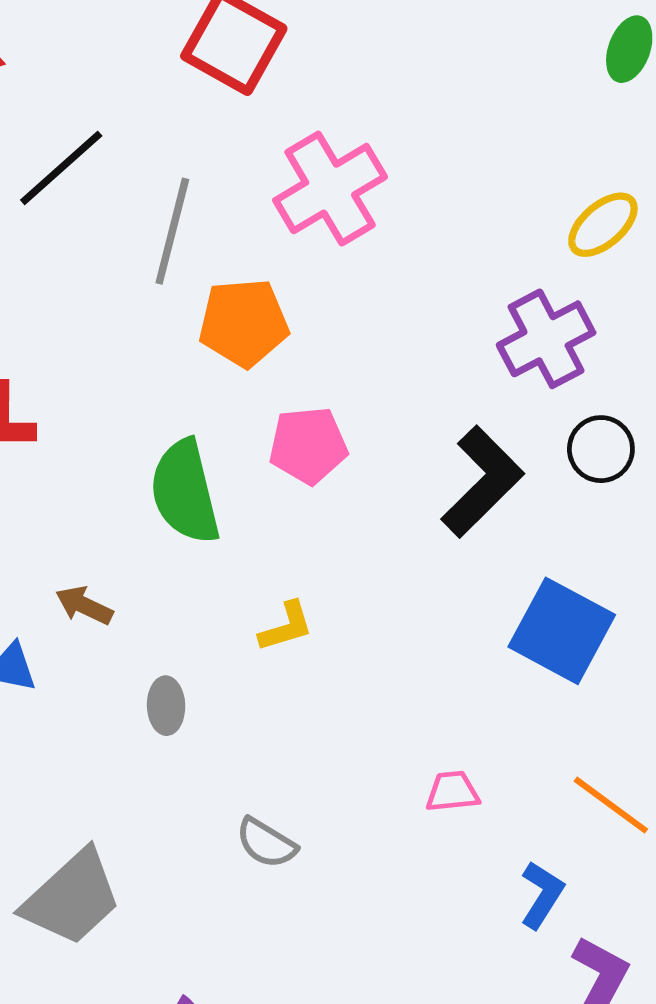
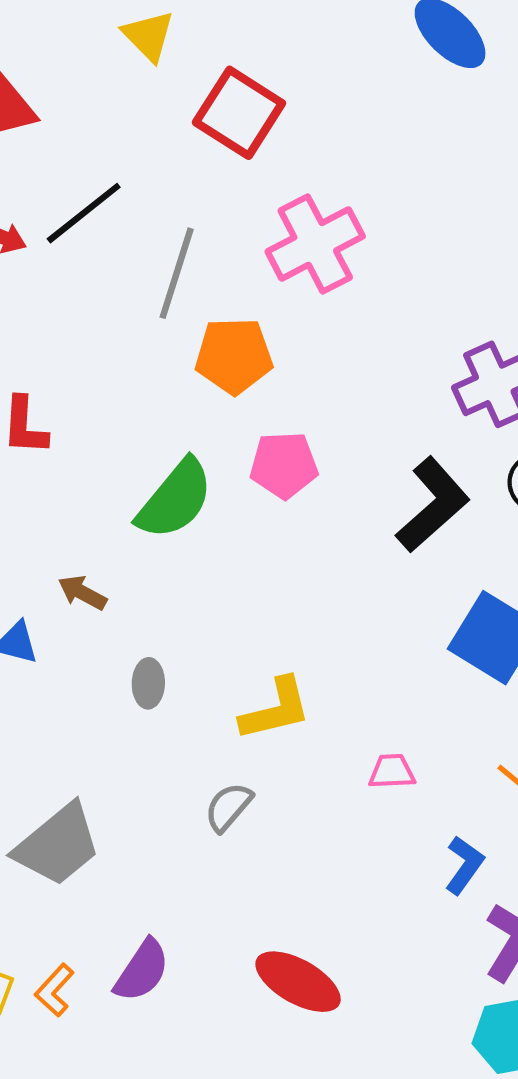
green semicircle: (185, 492) -> (175, 499), turned -130
yellow L-shape: (286, 627) -> (276, 709), moved, size x1.5
gray semicircle: (266, 843) -> (228, 807), turned 96

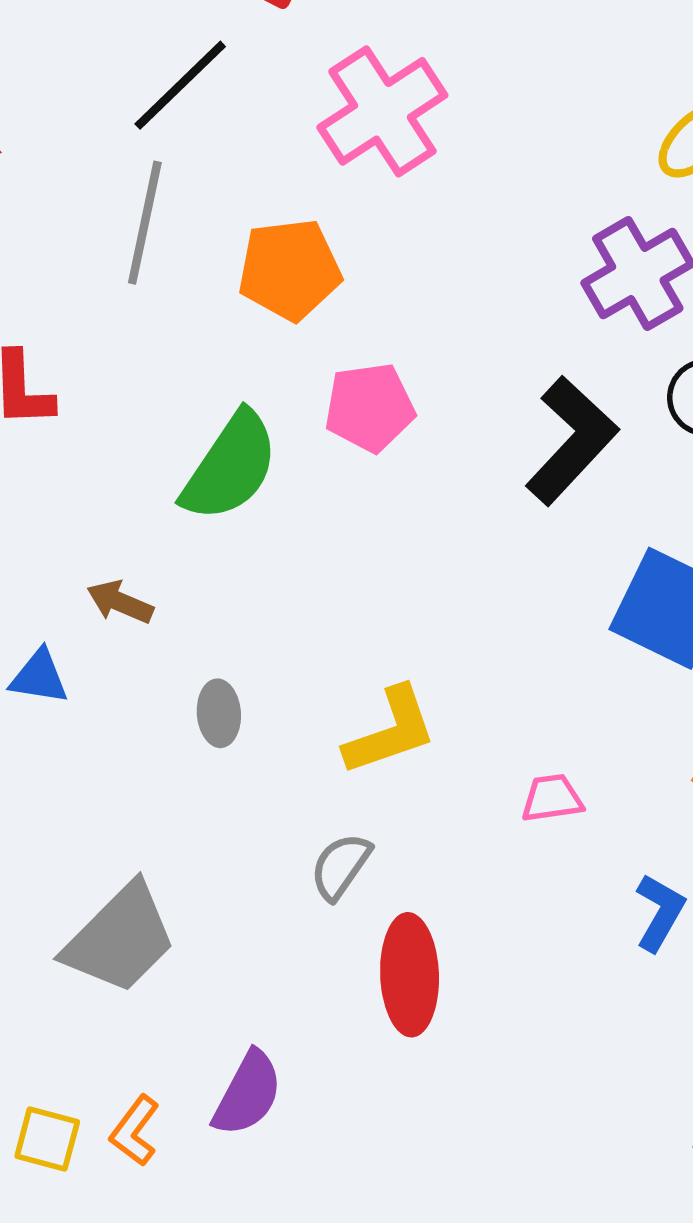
black line: (84, 213) -> (180, 85), moved
gray line: (177, 273) -> (145, 223), moved
red ellipse: (298, 982) -> (410, 975), moved, turned 64

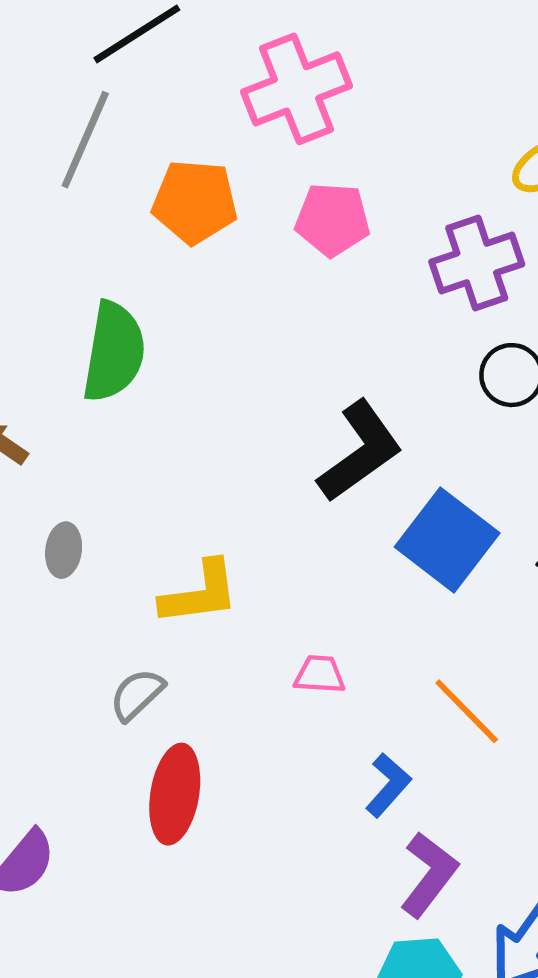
pink pentagon: (370, 407) -> (332, 219), moved
black L-shape: (572, 441) -> (360, 451), moved
green semicircle: (230, 467) -> (114, 352), turned -36

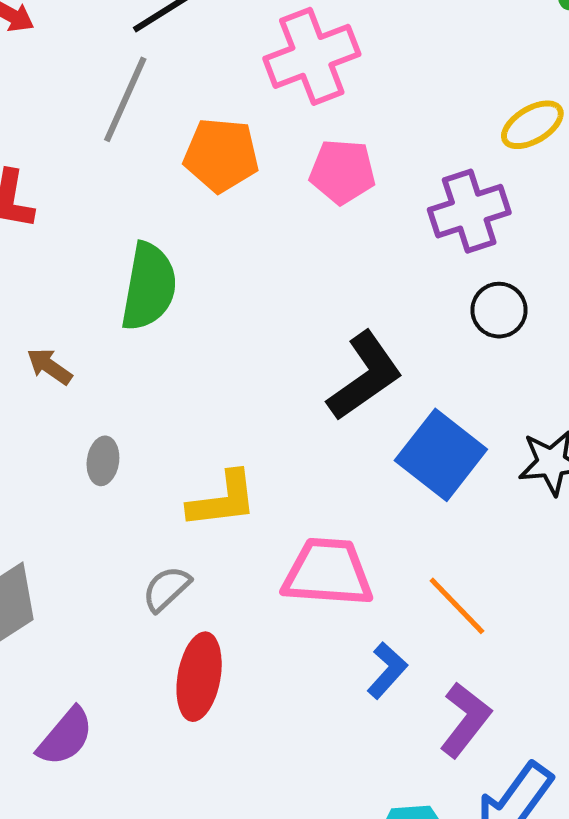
pink trapezoid: (320, 674) -> (328, 572), size x2.0
purple L-shape: (429, 874) -> (465, 720), moved

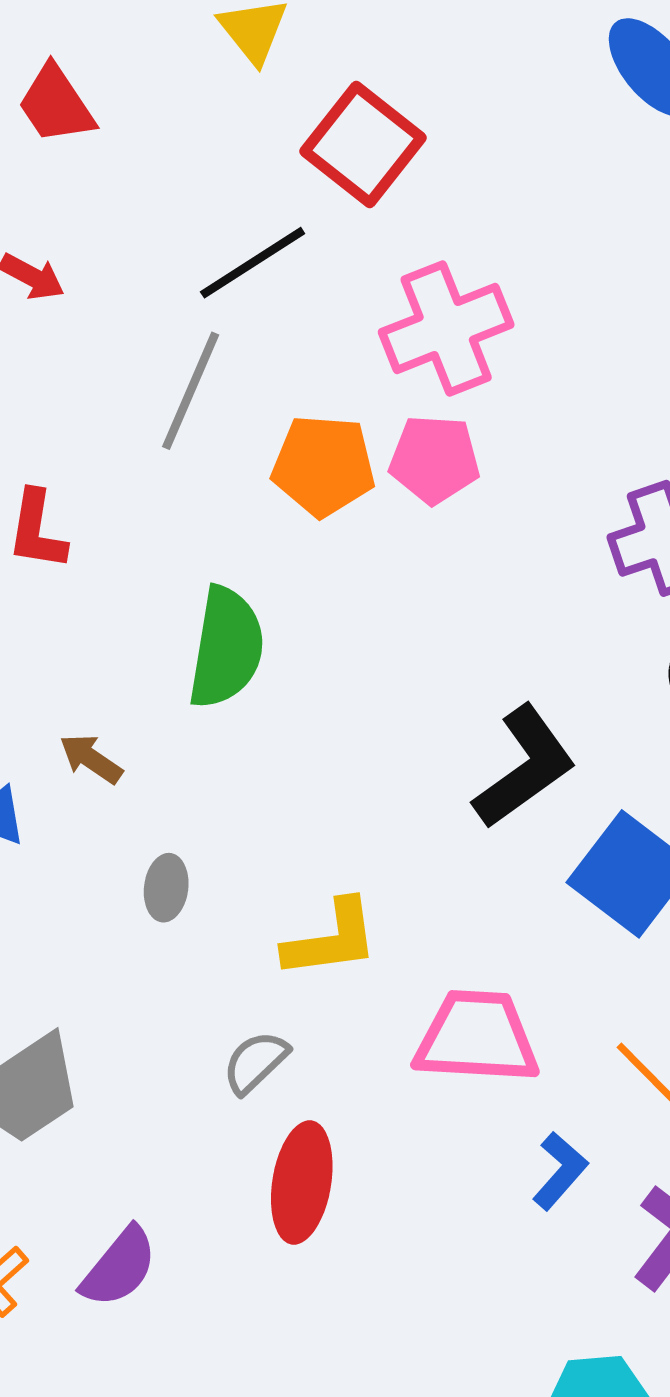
pink pentagon: (342, 172) -> (434, 459), moved

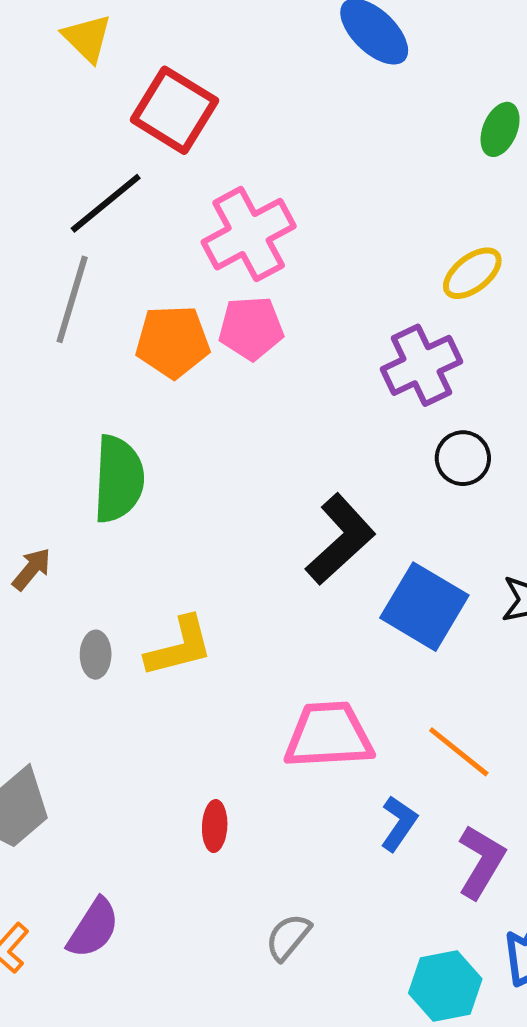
brown arrow: (91, 759) -> (32, 569), turned 102
yellow L-shape: (331, 939) -> (179, 647), moved
gray semicircle: (255, 1062) -> (288, 937), moved
red ellipse: (302, 1182) -> (215, 826), moved, size x0.6

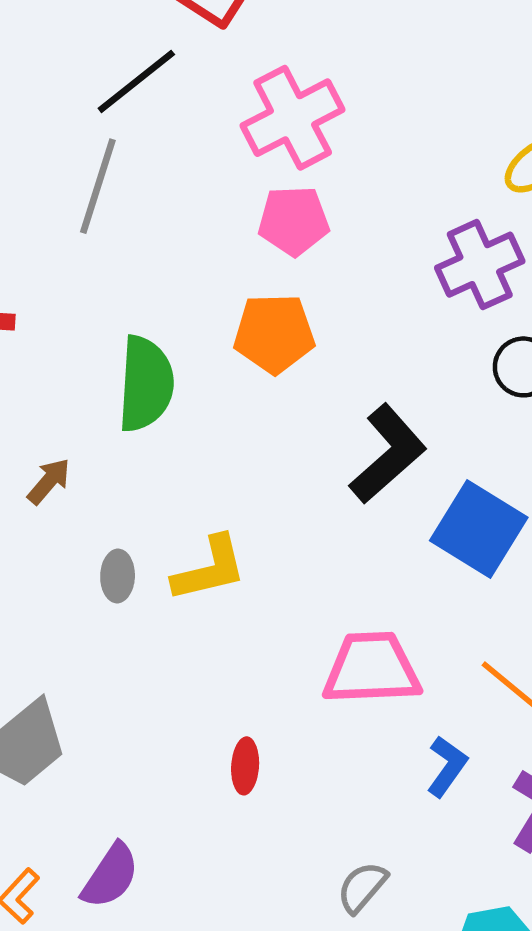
orange pentagon: (173, 342) -> (274, 334), moved
gray semicircle: (288, 937) -> (362, 887), moved

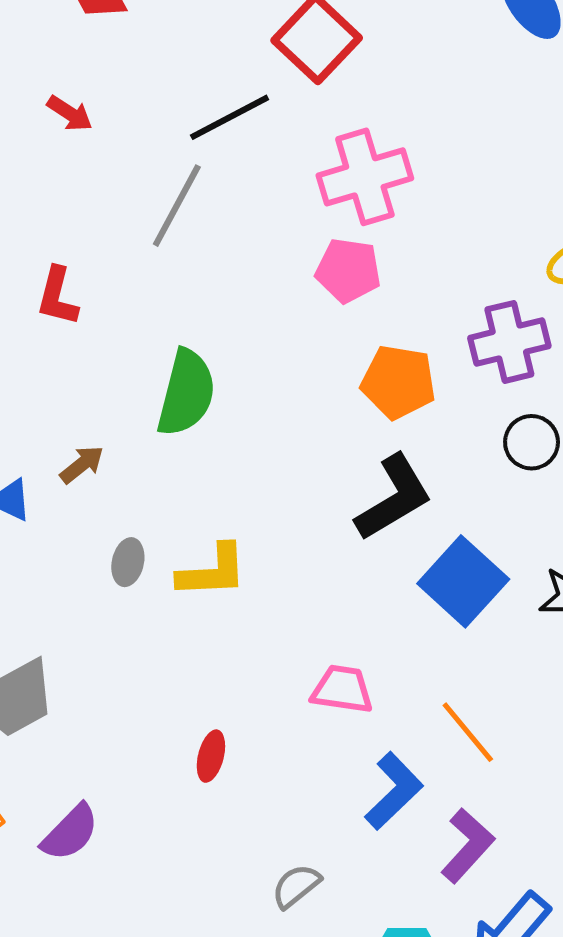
orange pentagon: (274, 334) -> (398, 382), moved
pink trapezoid: (372, 668) -> (342, 689), size x0.7
blue L-shape: (447, 766) -> (394, 791), size x1.4

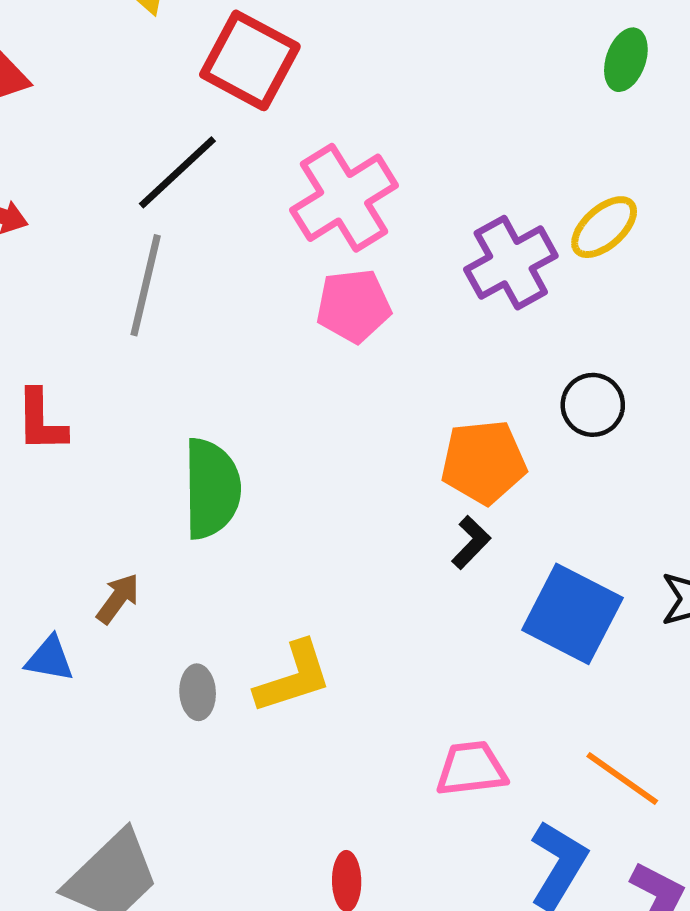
purple cross: (509, 342) -> (511, 263), moved
orange pentagon: (398, 382) -> (484, 462), moved
black circle: (532, 442) -> (593, 405), moved
black L-shape: (394, 498) -> (471, 542), size x0.5

